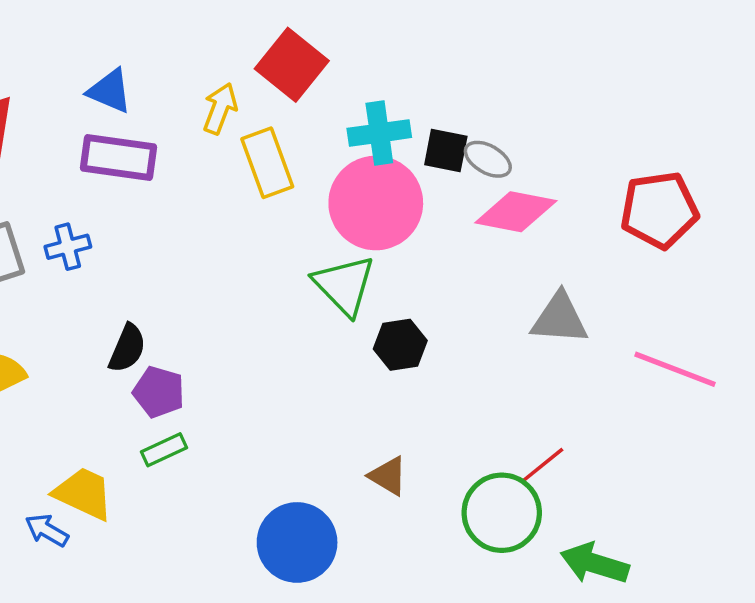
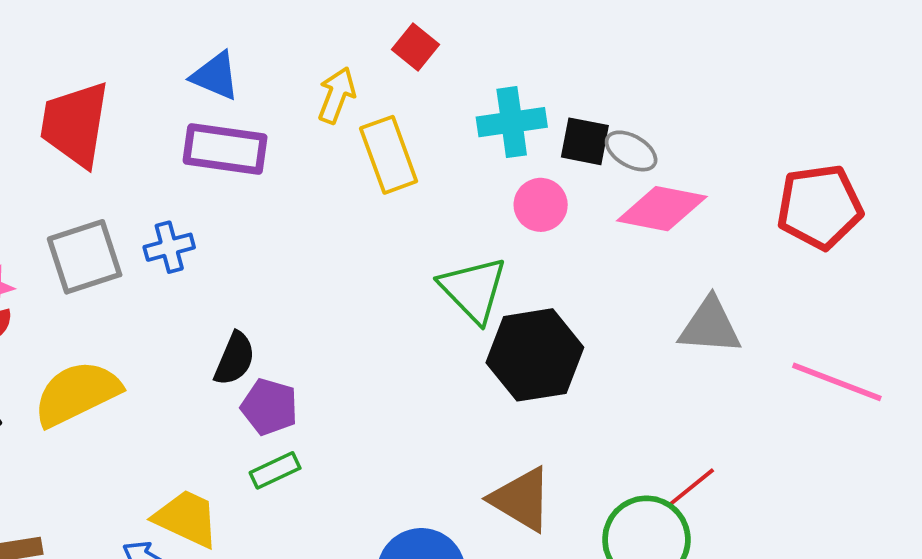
red square: (292, 65) -> (416, 47), size x0.6
pink circle: (376, 203) -> (541, 205), moved, size x0.5
black hexagon: (400, 345) -> (535, 355), size x1.6
brown triangle: (388, 476) -> (521, 499), size x1.5

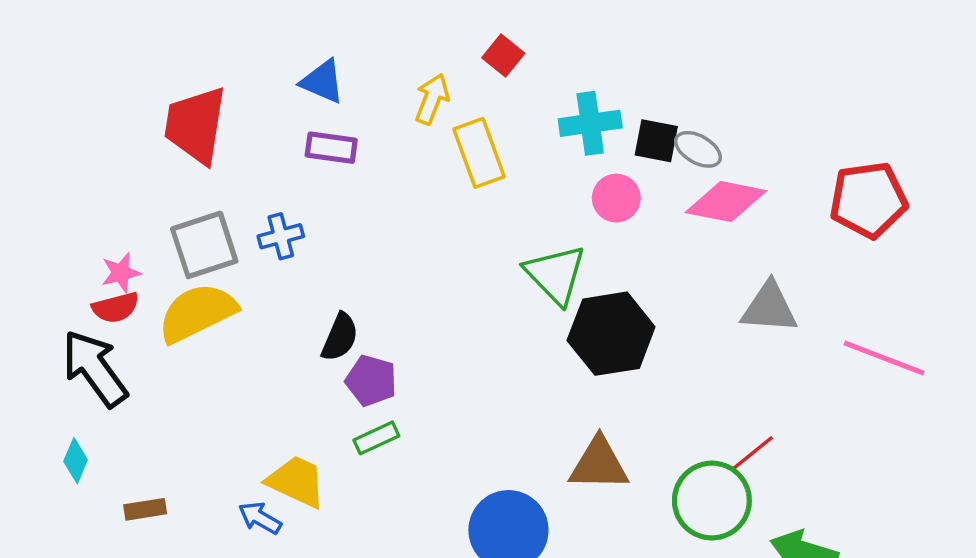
purple rectangle: (225, 149) -> (331, 148), size x0.7
yellow semicircle: (77, 393) -> (197, 313), moved
brown triangle: (521, 499) -> (599, 464), turned -30

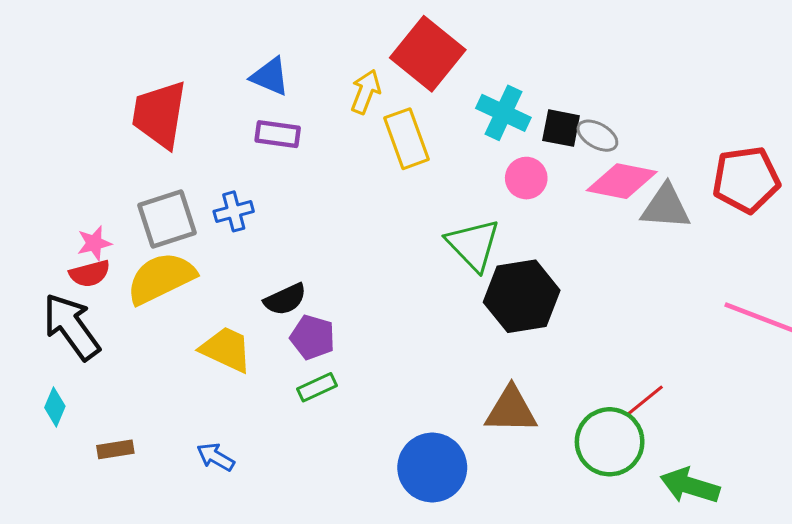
red square: (503, 55) -> (428, 54), size x2.0
cyan cross: (590, 123) -> (503, 113), turned 33
gray triangle: (769, 308) -> (666, 207), moved
black semicircle: (340, 337) -> (285, 299), turned 42
yellow trapezoid: (296, 481) -> (226, 349), moved

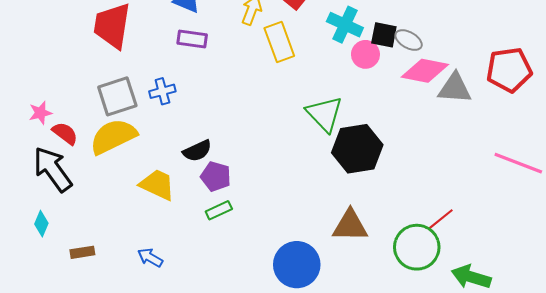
pink circle: (526, 178) -> (365, 54), moved
pink star: (94, 243) -> (40, 113), moved
red semicircle: (90, 274) -> (65, 133), turned -128

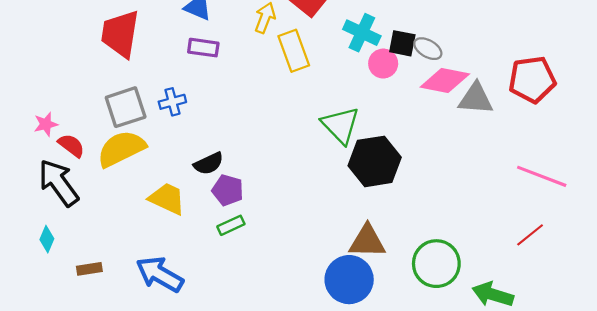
red line: (440, 220) -> (530, 235), moved
blue arrow: (150, 257) -> (160, 274), size x1.8
blue circle: (297, 265) -> (349, 280), moved

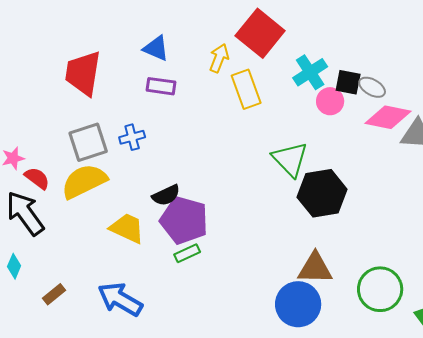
cyan cross: (362, 33) -> (310, 72), turned 32
purple pentagon: (228, 190) -> (184, 220), size x1.6
brown rectangle: (89, 269) -> (54, 294), turned -30

